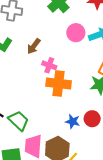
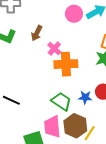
pink cross: (49, 65) -> (54, 49), turned 32
green trapezoid: (19, 121) -> (61, 101), moved

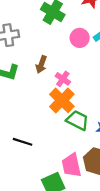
orange cross: (66, 64) -> (62, 100), moved, turned -35
green trapezoid: (61, 101) -> (78, 120), moved

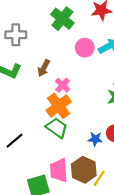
green trapezoid: (78, 120) -> (57, 128), moved
black line: (23, 142) -> (15, 141), turned -66

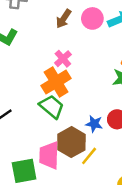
brown arrow: (44, 68) -> (64, 19), moved
brown hexagon: (84, 170) -> (71, 142), moved
yellow line: (99, 178) -> (89, 156), moved

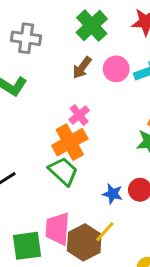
brown hexagon: (71, 142) -> (84, 242), moved

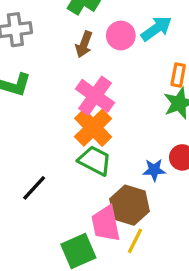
pink cross: (79, 115) -> (95, 96), size x1.6
yellow line: (105, 232) -> (135, 241), moved
brown hexagon: (84, 242) -> (130, 205), moved

